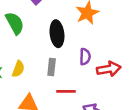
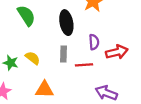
yellow semicircle: (18, 69) -> (33, 58), turned -70
red line: (66, 91) -> (84, 65), moved

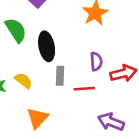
black ellipse: (66, 23) -> (47, 46), moved
orange triangle: (44, 90) -> (37, 118), turned -48

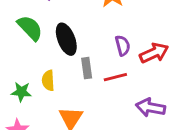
yellow semicircle: (23, 80) -> (48, 80), turned -120

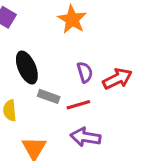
gray rectangle: (87, 68) -> (49, 96), turned -60
purple arrow: (151, 108) -> (85, 137), moved

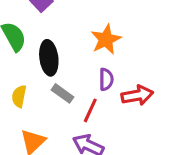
orange star: (72, 19) -> (106, 39), moved
red line: (78, 105) -> (90, 110), turned -65

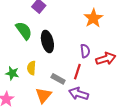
orange star: (106, 39) -> (93, 18), moved
gray rectangle: (63, 93) -> (58, 79), moved

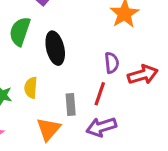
green semicircle: (24, 31) -> (20, 31), turned -126
gray rectangle: (58, 79) -> (71, 104), turned 56
purple arrow: (79, 94) -> (101, 127), turned -36

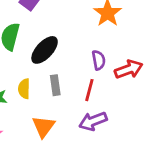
black ellipse: (55, 48) -> (45, 50), turned 60
gray rectangle: (71, 104) -> (55, 85), moved

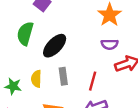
purple semicircle: (99, 60) -> (110, 44), moved, turned 98

